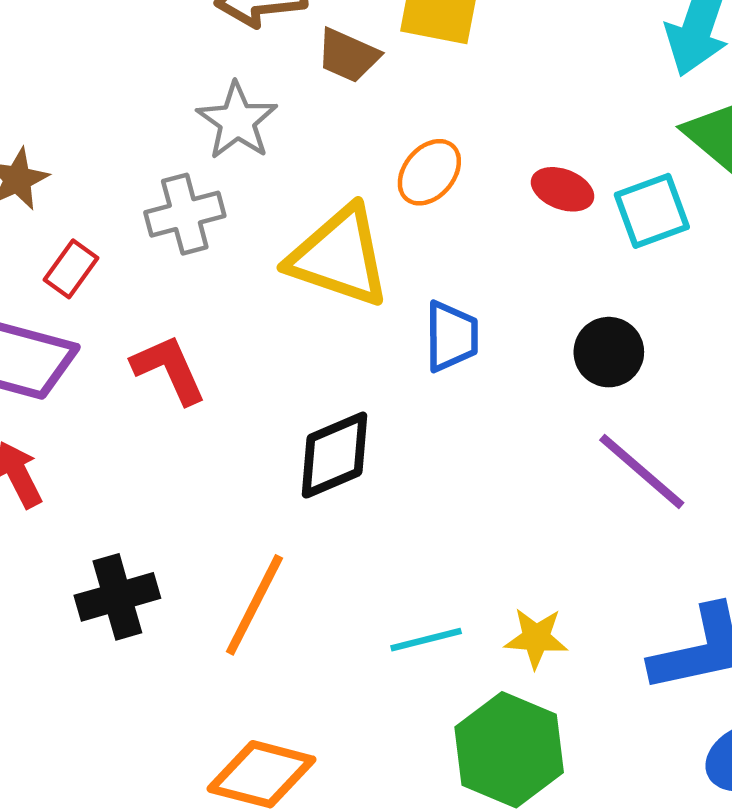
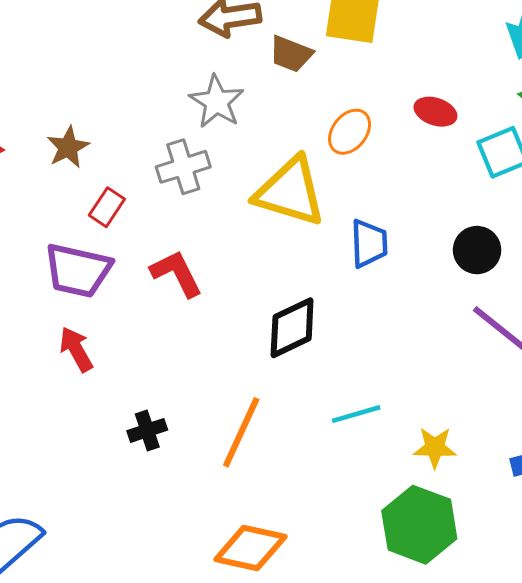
red ellipse: (563, 189) -> (435, 112), moved
black cross: (117, 597) -> (147, 430), size x0.7
cyan line: (426, 640) -> (356, 414), moved

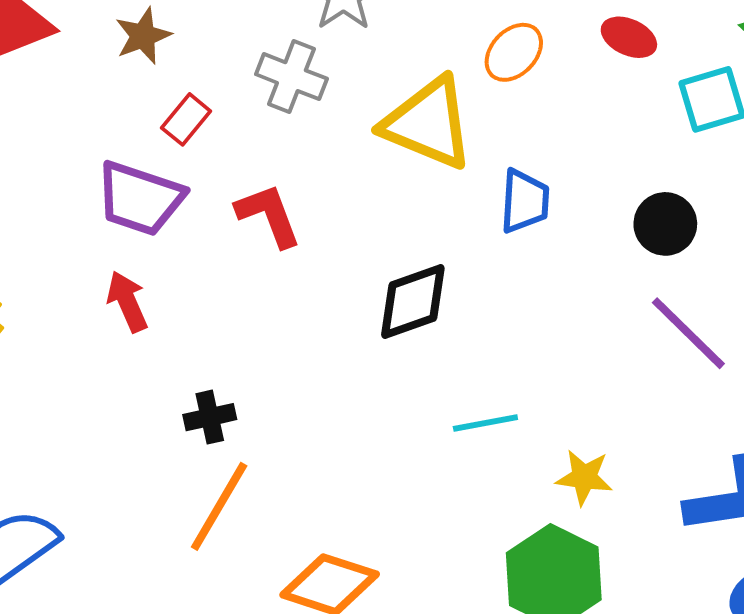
gray cross: (183, 167) -> (291, 77), turned 33
orange line: (241, 432) -> (219, 506), moved

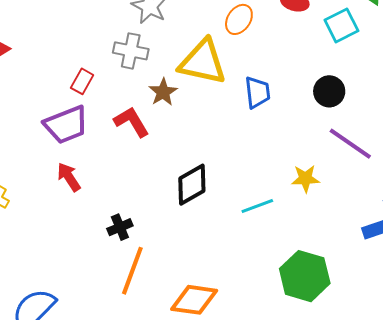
brown star: (143, 36) -> (163, 92), moved
purple trapezoid: (140, 198) -> (66, 125), turned -30
black diamond: (413, 302) -> (192, 185), moved
yellow star: (584, 477) -> (305, 179), moved

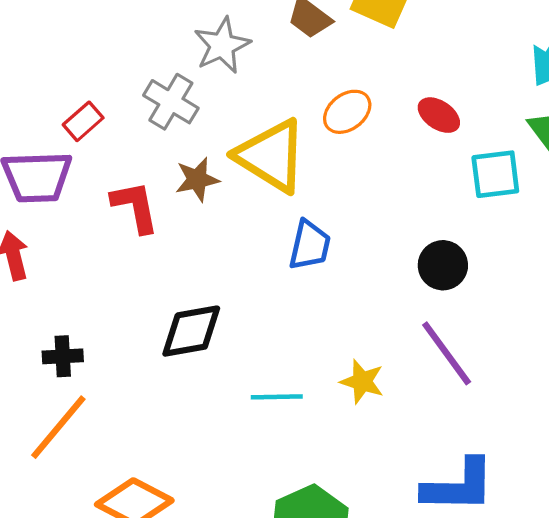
blue trapezoid: (257, 92) -> (310, 245), moved

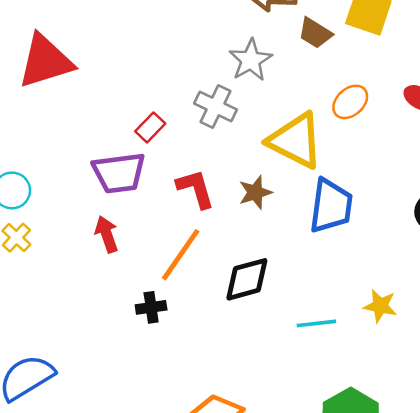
brown star: (197, 179) -> (255, 192), moved
blue trapezoid: (310, 245) -> (331, 206), size x1.4
orange line: (58, 427) -> (181, 255), moved

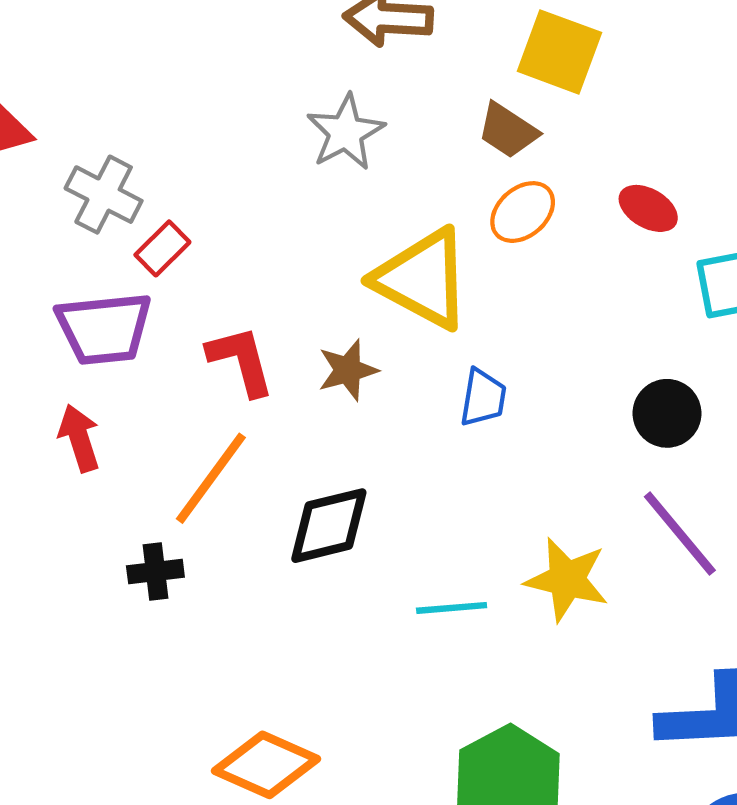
brown trapezoid: (315, 33) -> (508, 131), moved
gray cross: (216, 106) -> (104, 195), moved
blue trapezoid: (331, 206) -> (483, 398), size x0.6
yellow star: (380, 306) -> (567, 580), size x1.4

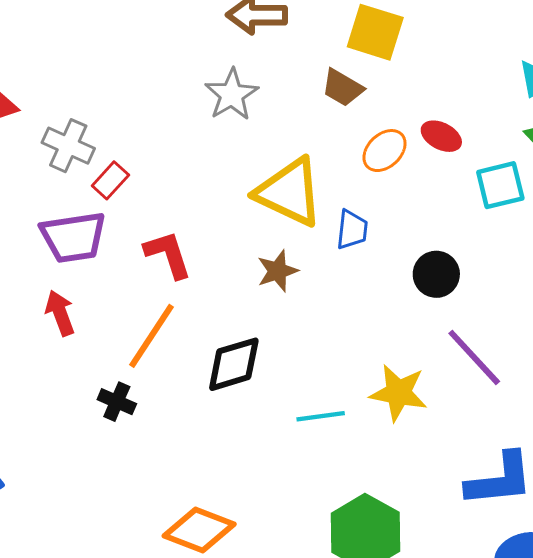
orange ellipse: (523, 212) -> (385, 151), moved
brown star: (348, 370) -> (277, 271), moved
blue trapezoid: (483, 398) -> (352, 230), moved
black circle: (667, 413) -> (436, 274), moved
black cross: (155, 572) -> (117, 402), turned 33

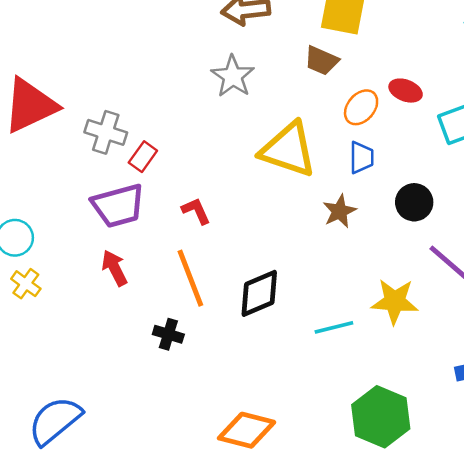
blue trapezoid: (352, 230) -> (362, 157), moved
red L-shape: (168, 254) -> (196, 211), size x0.7
brown star: (277, 271) -> (339, 211), moved
orange line: (151, 336) -> (190, 278), turned -48

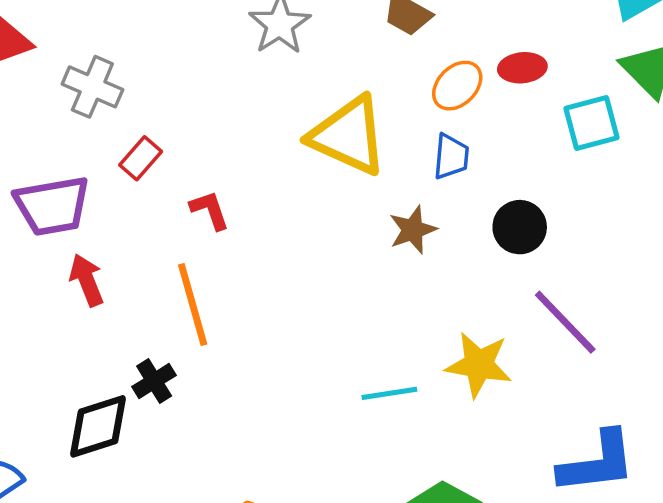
red ellipse: (406, 91) -> (522, 68), turned -32
red rectangle: (143, 157) -> (141, 158), moved
purple trapezoid: (118, 206) -> (52, 206), moved
black diamond: (259, 293) -> (98, 426), moved
black cross: (168, 334) -> (154, 381), turned 36

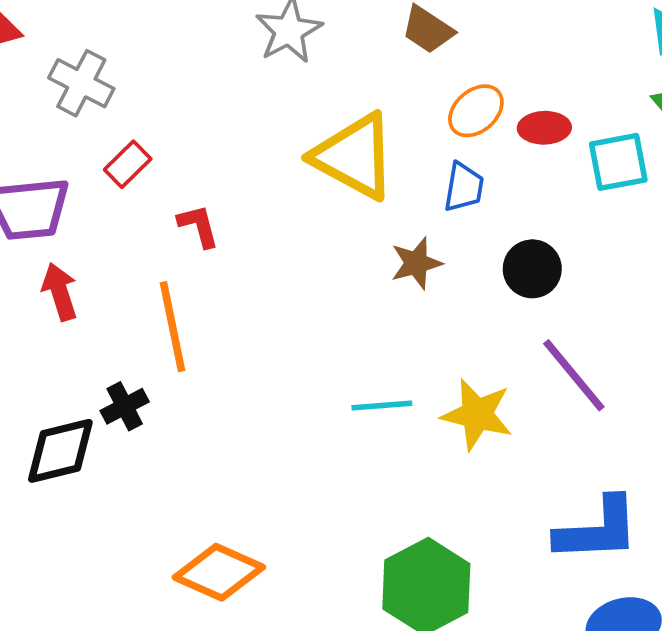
red ellipse: (522, 68) -> (544, 128), moved
cyan line: (389, 393) -> (382, 406), moved

